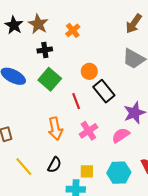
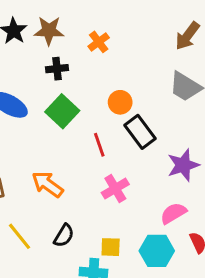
brown star: (38, 24) -> (49, 31), turned -30
orange arrow: (55, 129) -> (48, 184), moved, turned 135
pink semicircle: (121, 135) -> (173, 213), moved

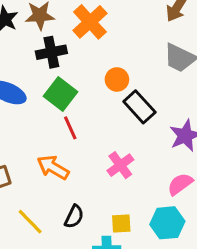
orange cross: (99, 42) -> (90, 22), size x1.6
black cross: (57, 69) -> (51, 52), size x1.4
red line: (99, 145) -> (70, 128), moved

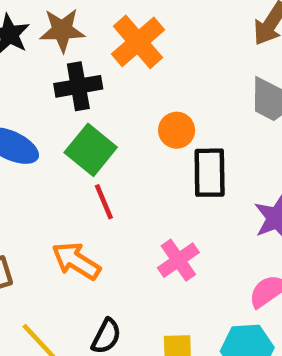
black rectangle: (139, 107) -> (210, 173), turned 40

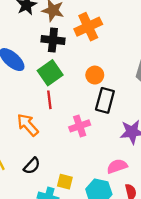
pink cross: (178, 260) -> (80, 126), moved

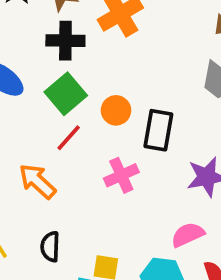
orange circle: (95, 75) -> (116, 110), moved
red line: (49, 100) -> (69, 138), turned 54
black semicircle: (32, 166) -> (50, 247), turned 144

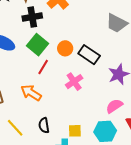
black rectangle: (158, 130) -> (89, 55), turned -55

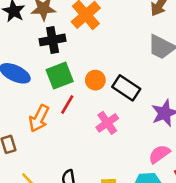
green square: (38, 45) -> (60, 76), turned 30
orange arrow: (31, 93) -> (39, 118), moved, turned -95

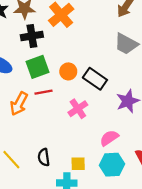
red line: (67, 104) -> (43, 92), turned 48
pink semicircle: (159, 154) -> (109, 138), moved

